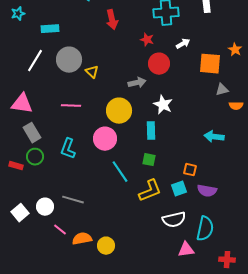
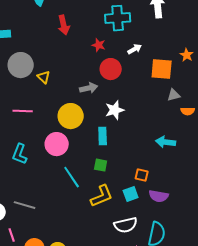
white star: (163, 105) -> (115, 110), turned 30
pink line: (60, 230) -> (12, 235), turned 32

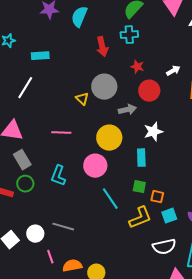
cyan cross: (118, 18) -> (129, 35), moved, size x0.7
gray circle: (21, 65) -> (104, 87), moved
orange square: (142, 175) -> (157, 197), moved

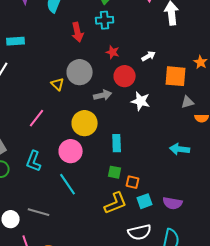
white star: (153, 132) -> (141, 101), moved, turned 30
pink line: (61, 133) -> (37, 118), turned -54
cyan line: (110, 199) -> (68, 184), moved

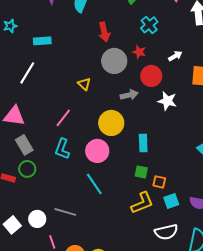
cyan cross: (105, 20) -> (149, 25), moved, turned -36
gray circle: (80, 72) -> (114, 61), moved
cyan L-shape: (34, 161) -> (62, 149), moved

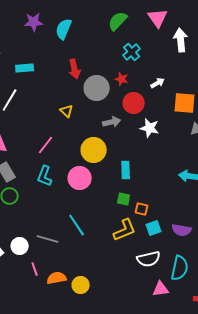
red arrow: (104, 32) -> (75, 69), moved
cyan line: (94, 184) -> (77, 225), moved

